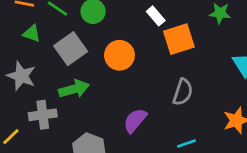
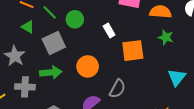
white rectangle: (156, 16) -> (109, 31), moved
orange circle: (119, 55) -> (88, 66), moved
gray semicircle: (183, 92) -> (117, 89), moved

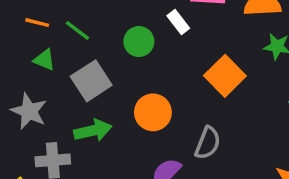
green circle: (75, 19) -> (139, 42), moved
white rectangle: (109, 31) -> (178, 22), moved
orange square: (133, 51) -> (225, 76), turned -30

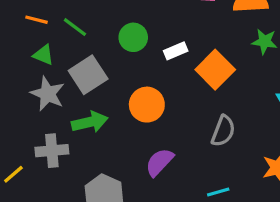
white rectangle: (178, 22) -> (176, 51), moved, turned -75
gray star: (29, 111) -> (48, 94), moved
gray semicircle: (208, 143) -> (223, 131), moved

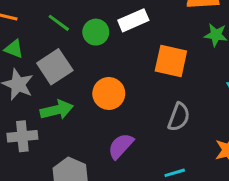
green line: (75, 27) -> (59, 23), moved
white rectangle: (176, 51) -> (133, 20), moved, size x1.4
orange square: (215, 70) -> (171, 61), turned -32

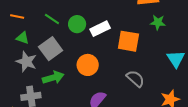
white rectangle: (133, 20) -> (100, 29), moved
gray semicircle: (179, 117) -> (135, 79), turned -66

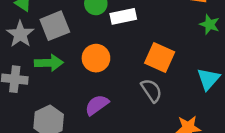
green star: (158, 22) -> (210, 24), moved
orange square: (128, 41) -> (160, 57), moved

